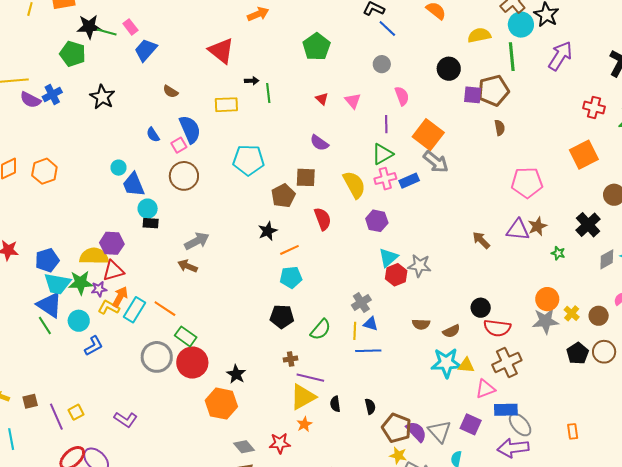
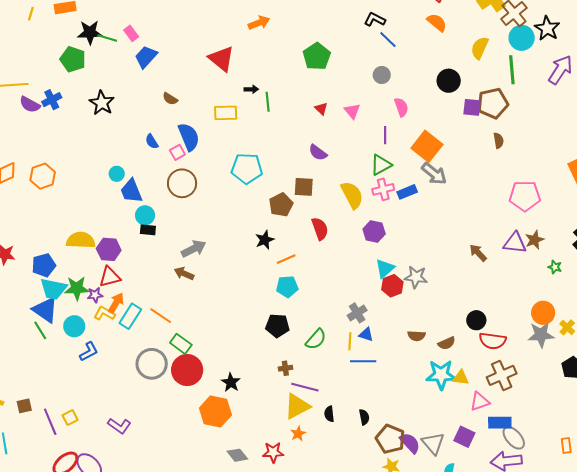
yellow semicircle: (479, 35) -> (480, 48), turned -55
yellow semicircle: (94, 256) -> (81, 240), moved

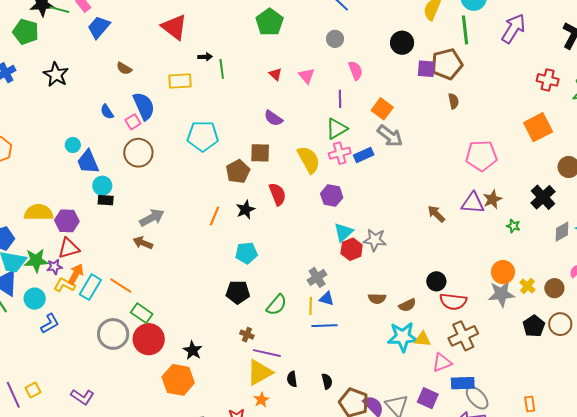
orange square: (427, 146) -> (382, 109), size x0.7
black star: (265, 240) -> (245, 210), moved
orange line: (286, 259) -> (215, 216), moved, turned -42
brown cross: (285, 368) -> (247, 335), turned 32

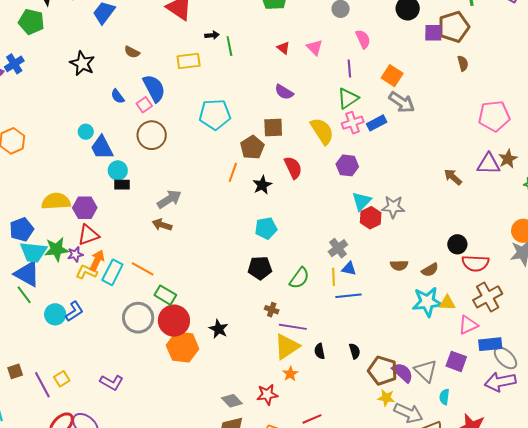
black star: (56, 75) -> (82, 63), moved
orange line: (215, 216) -> (233, 172), moved
cyan circle: (35, 299) -> (55, 314), moved
orange hexagon: (178, 380) -> (183, 347), moved

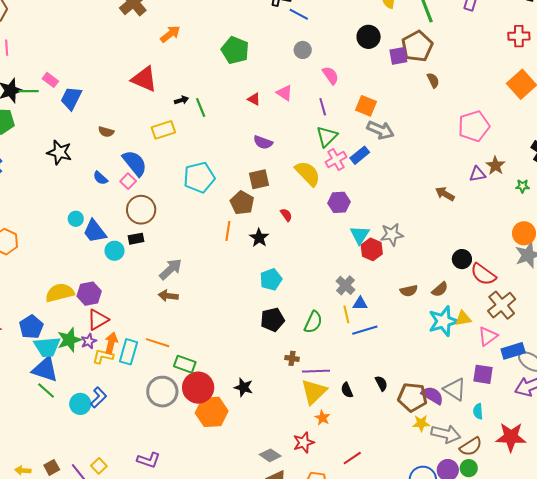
purple triangle: (489, 164) -> (477, 174), size x0.7
red semicircle: (293, 168) -> (286, 215), size x0.6
black rectangle: (122, 185) -> (136, 239), moved
red semicircle: (475, 263) -> (483, 274), turned 44

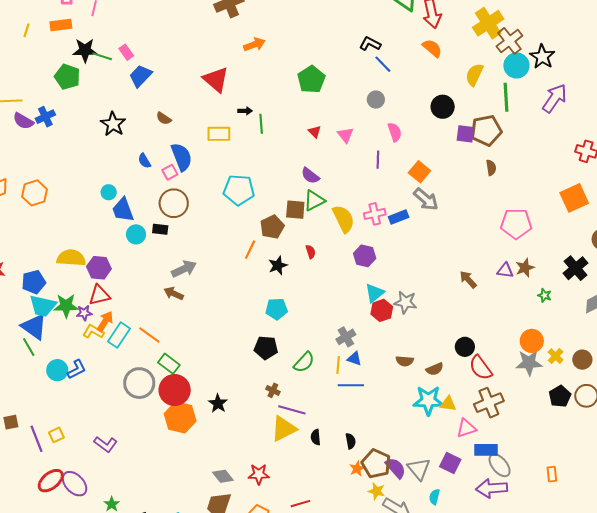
green triangle: (327, 136) -> (314, 201), moved
orange star: (322, 418) -> (357, 469), moved

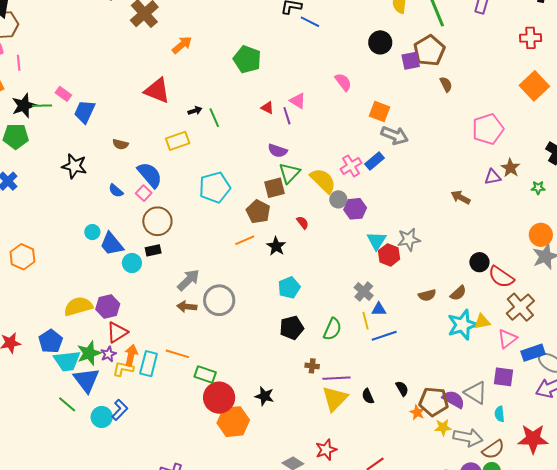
gray circle: (376, 100) -> (338, 199), moved
purple line: (378, 160) -> (287, 116), moved
orange line: (250, 250) -> (245, 240), turned 60
blue triangle: (34, 327) -> (86, 380), moved, turned 36
gray circle: (139, 383) -> (219, 300), moved

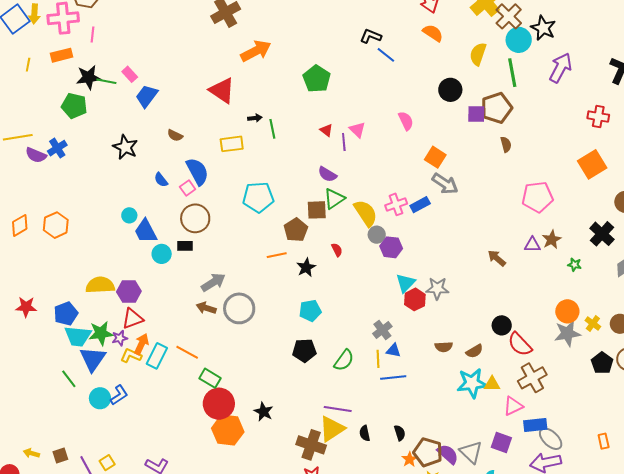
orange arrow: (182, 45) -> (256, 51), size x1.4
brown cross: (312, 366) -> (311, 445), moved, size x2.0

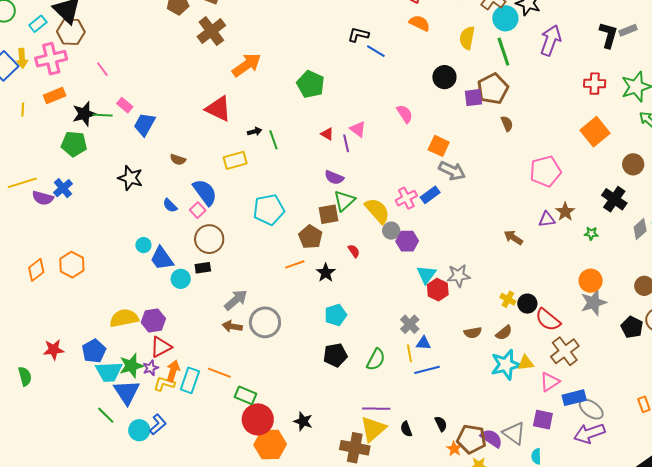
pink line: (92, 35) -> (102, 69), moved, turned -35
yellow cross: (593, 324) -> (508, 299), moved

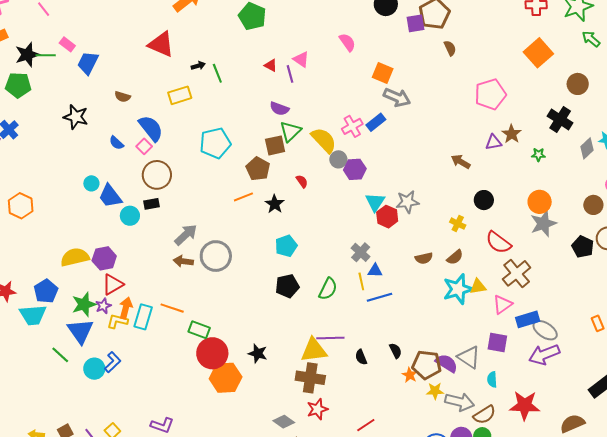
black circle: (527, 304) -> (484, 200), moved
cyan trapezoid: (109, 372) -> (33, 315), moved
yellow triangle: (373, 429) -> (314, 350), moved, turned 36

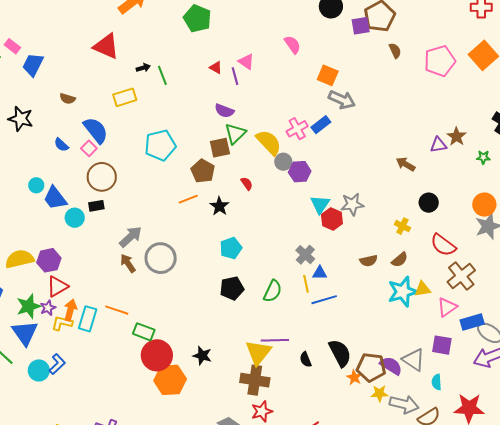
pink pentagon: (490, 94) -> (440, 61), moved
brown arrow: (183, 261) -> (128, 263), turned 48
yellow triangle: (314, 350) -> (258, 352), turned -44
black semicircle: (396, 351) -> (340, 353), size x1.8

